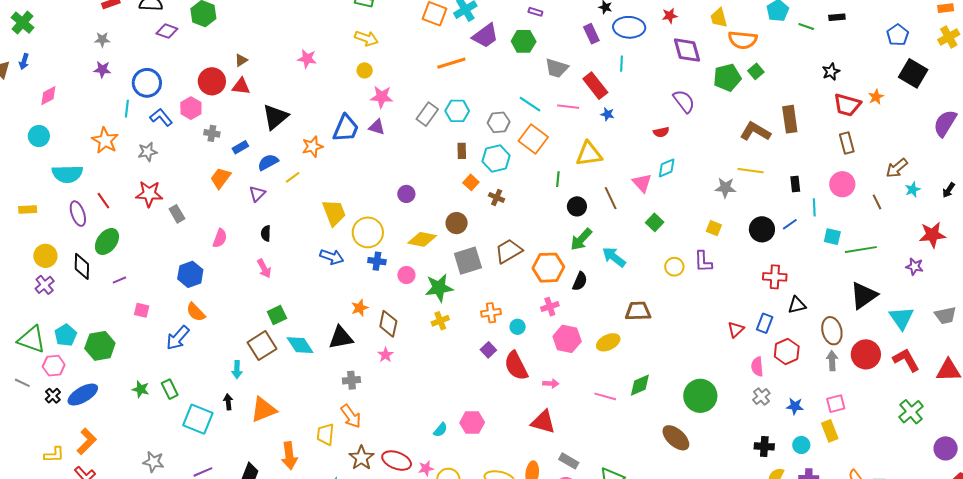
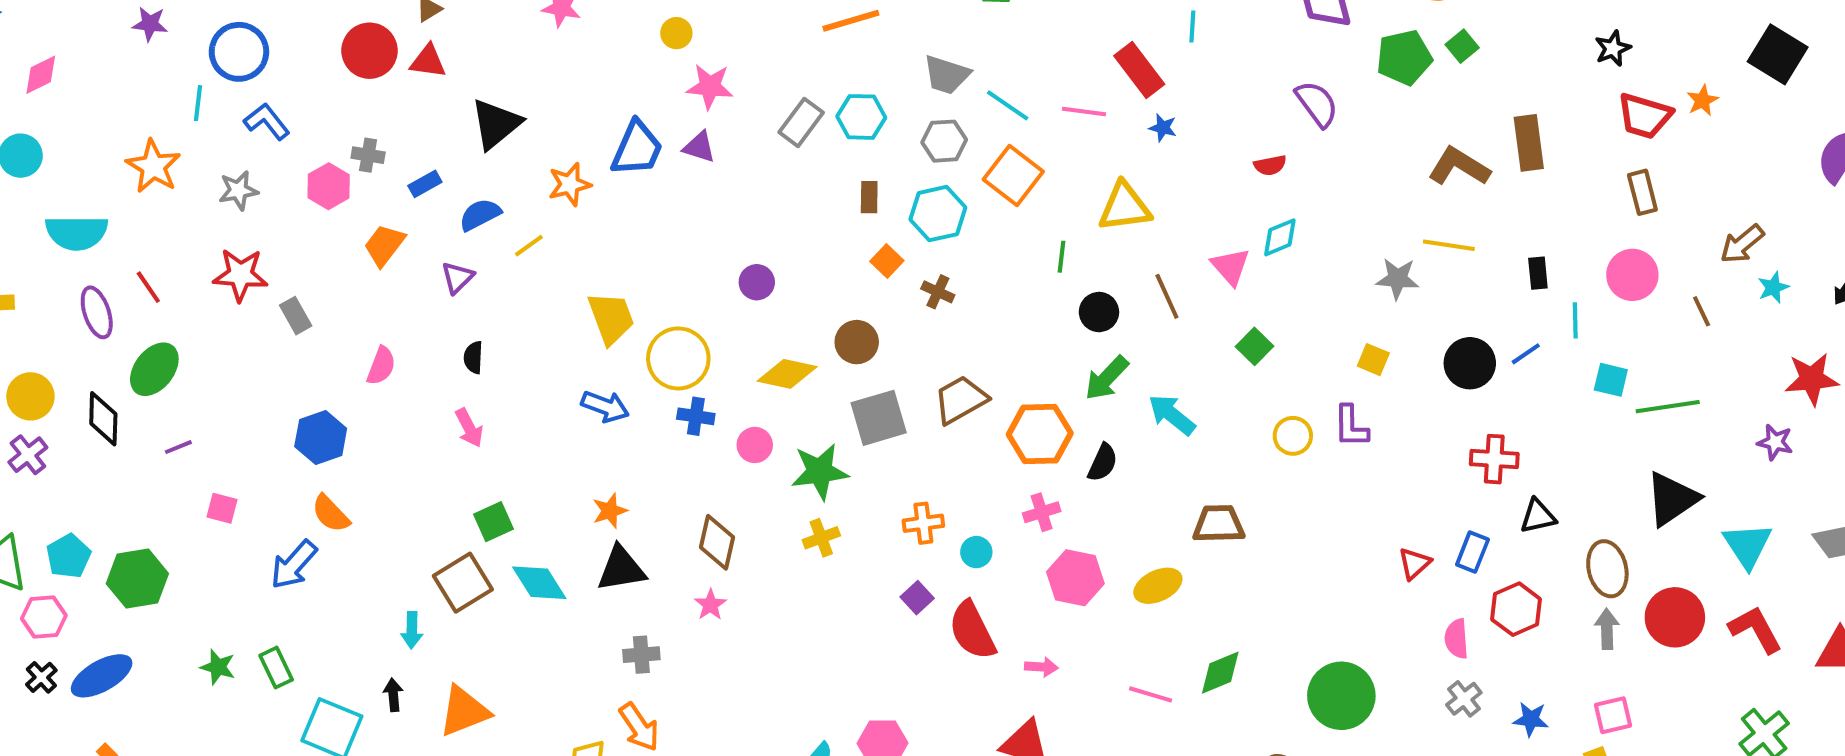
gray trapezoid: (557, 68) -> (947, 75), moved
pink hexagon: (191, 108) -> (329, 186), moved
orange star: (360, 308) -> (610, 511), moved

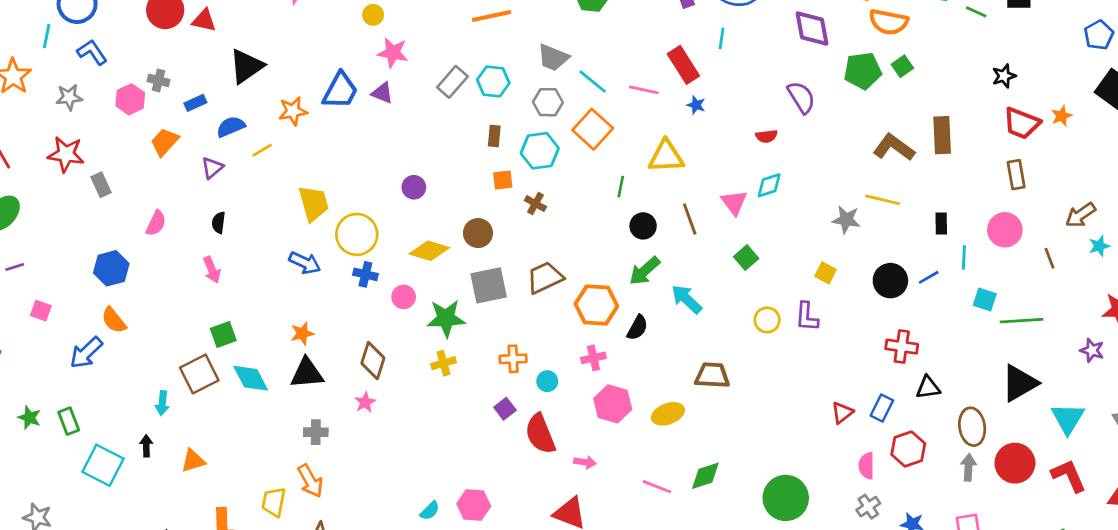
orange square: (887, 261) -> (503, 180), turned 35
orange triangle: (464, 711) -> (193, 461), size x0.7

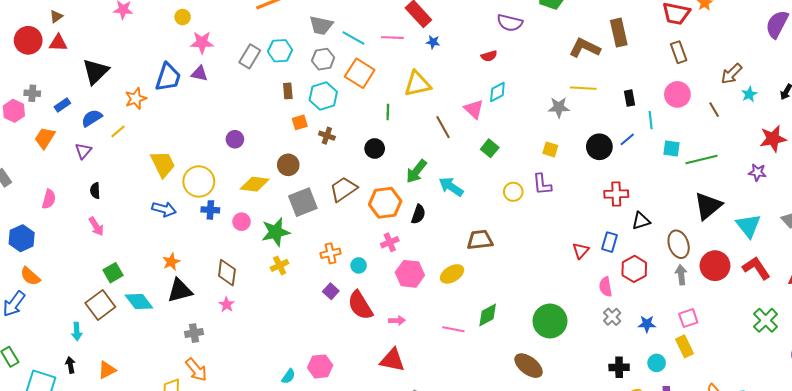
purple semicircle: (801, 97) -> (510, 23), turned 145
black circle: (643, 226) -> (375, 149), moved

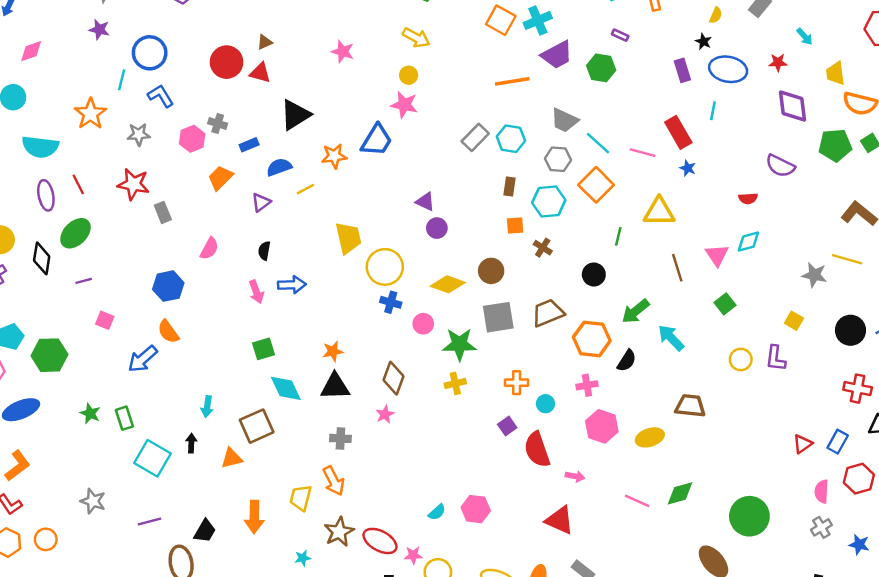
pink star: (202, 42) -> (404, 105), moved
purple triangle: (199, 74) -> (425, 202), moved
blue arrow: (164, 209) -> (292, 285), moved, turned -30
brown square: (100, 305) -> (257, 426), moved

